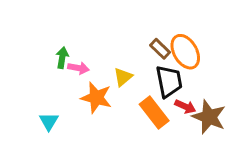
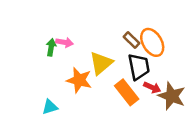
pink arrow: (78, 68) -> (65, 42), moved
yellow triangle: (123, 77) -> (101, 63), size x1.5
cyan triangle: (49, 121) -> (50, 107), moved, turned 42

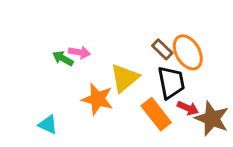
green arrow: (51, 47) -> (63, 58), turned -70
cyan triangle: (50, 107) -> (48, 125), moved, turned 42

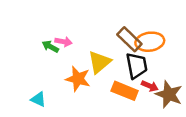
brown rectangle: (162, 49) -> (129, 39), size x1.5
orange ellipse: (188, 52) -> (150, 42), turned -68
orange rectangle: (156, 114) -> (125, 91), turned -30

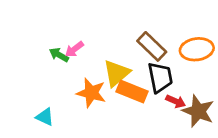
pink arrow: (64, 42) -> (74, 49), turned 133
orange ellipse: (150, 42) -> (197, 49), moved
orange rectangle: (125, 91) -> (132, 91), moved

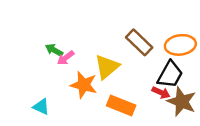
pink arrow: (74, 49) -> (66, 58), moved
black trapezoid: (160, 77) -> (170, 75), moved, turned 40
orange rectangle: (132, 91) -> (121, 105), moved

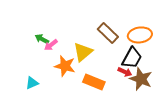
cyan triangle: (41, 107) -> (32, 83), turned -48

